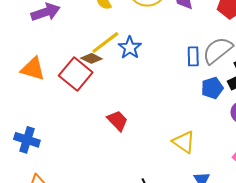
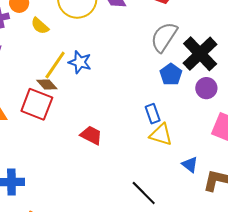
blue rectangle: (193, 56) -> (153, 114), moved
brown diamond: (91, 58) -> (47, 84), turned 40

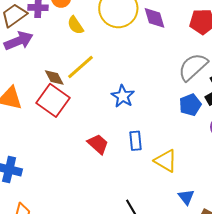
blue star: (80, 62) -> (123, 96), moved
brown diamond: (47, 84) -> (54, 77), moved
blue rectangle: (153, 114) -> (135, 141), moved

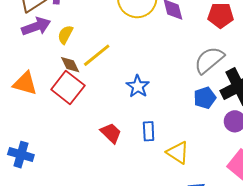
yellow semicircle: (75, 25) -> (65, 35), moved, turned 60

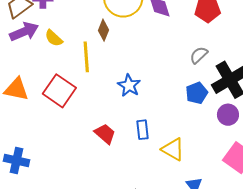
yellow semicircle: (65, 35) -> (54, 38), turned -72
yellow line: (97, 55) -> (86, 57), turned -52
gray semicircle: (209, 60) -> (199, 55), size x0.6
brown diamond: (70, 65) -> (103, 30), moved, turned 50

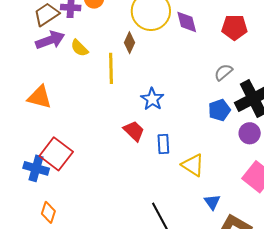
red square: (59, 91) -> (56, 154), moved
red trapezoid: (105, 134) -> (134, 131), moved

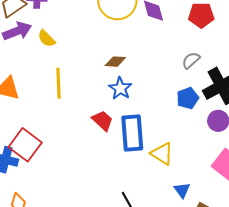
brown diamond: (130, 43) -> (115, 62), moved, turned 70
yellow line: (111, 68) -> (58, 83), moved
blue rectangle: (163, 144) -> (132, 133), size x1.8

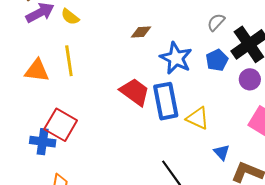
yellow line: (58, 83) -> (69, 61), moved
blue star: (120, 88) -> (176, 58), moved, size x1.4
red trapezoid: (102, 121) -> (135, 92), size x1.4

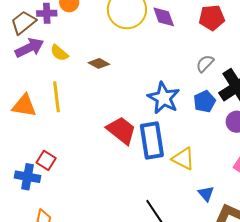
brown diamond: (141, 32) -> (99, 63), moved, turned 30
red square: (61, 125) -> (46, 160), size x0.6

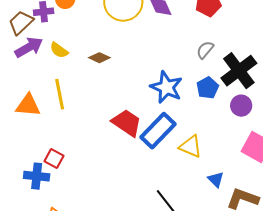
blue rectangle: (152, 140) -> (158, 131), turned 57

